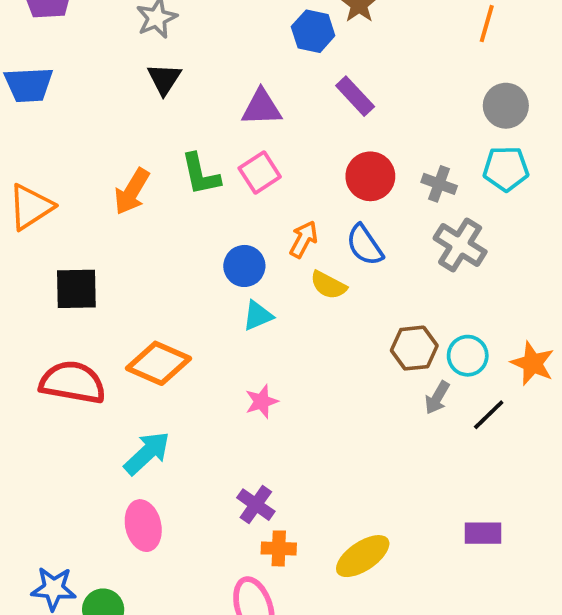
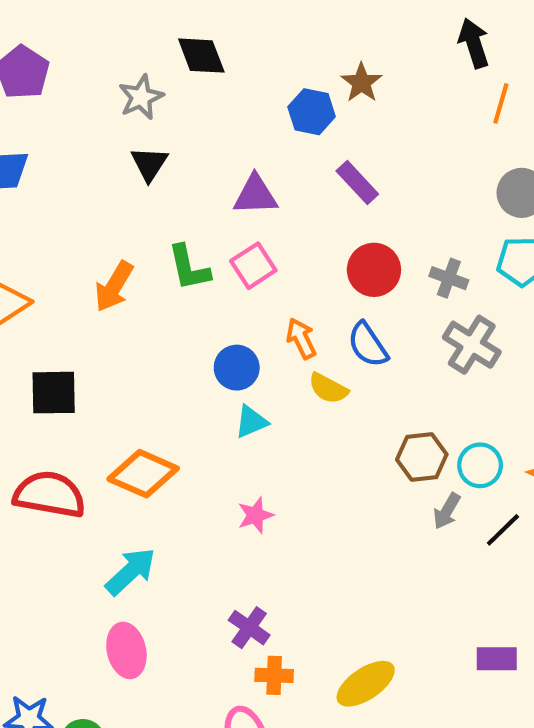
orange arrow: (304, 239) -> (301, 338), turned -54

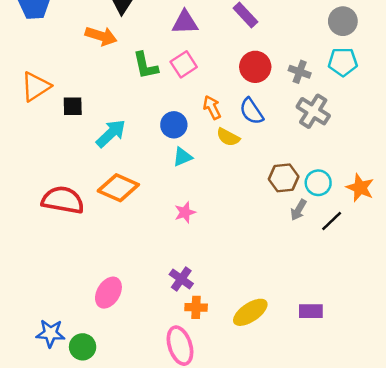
orange arrow: (114, 286) -> (101, 36), moved, turned -104
black square: (54, 393) -> (73, 106), moved, size x0.7
cyan arrow: (131, 571) -> (111, 133), moved
pink ellipse: (126, 650) -> (108, 293), turned 44
purple rectangle: (497, 659) -> (311, 311), moved

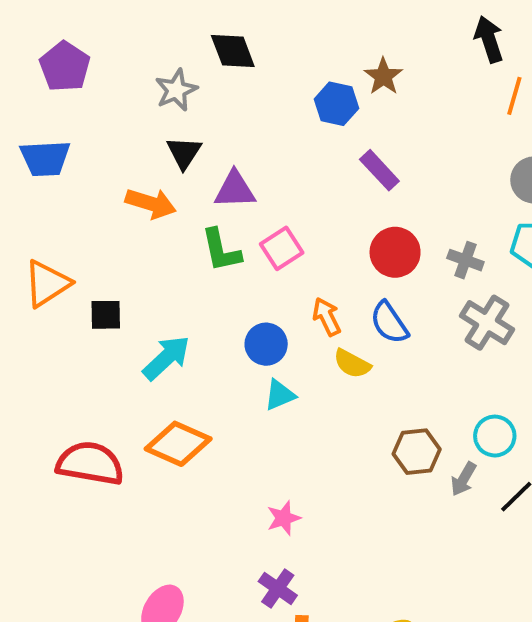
purple triangle: (185, 22) -> (235, 190), moved
brown hexagon: (284, 178) -> (417, 452), moved
pink star: (185, 212) -> (284, 518), moved

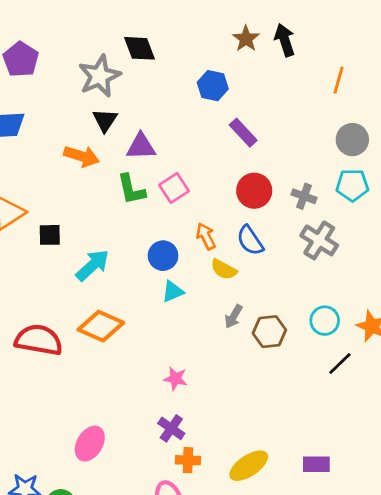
black arrow: (489, 39) -> (285, 40), moved
brown star: (383, 76) -> (246, 39), moved
gray star: (176, 90) -> (99, 76), size x1.4
gray arrow: (464, 479) -> (234, 316), moved
pink star: (284, 518) -> (175, 379), turned 30

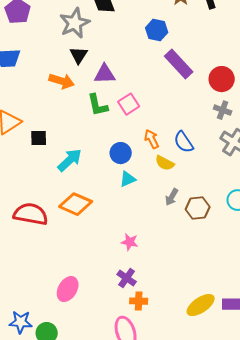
purple rectangle: (243, 133) -> (179, 64), size x1.4
red circle: (254, 191) -> (222, 79), moved
yellow ellipse: (249, 466) -> (201, 305), moved

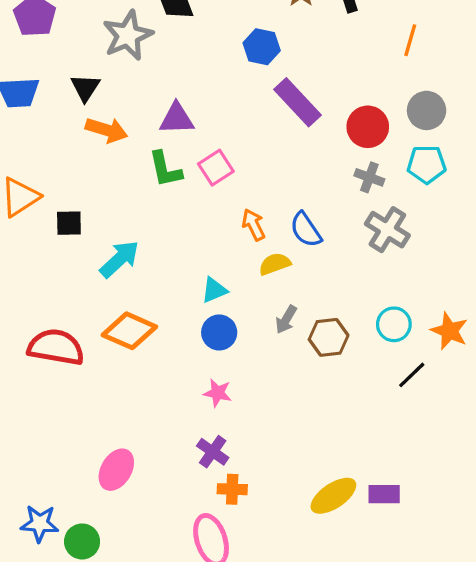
black triangle: (79, 55) -> (85, 88), moved
blue circle: (121, 153) -> (219, 332), moved
yellow semicircle: (165, 163) -> (275, 264), turned 132

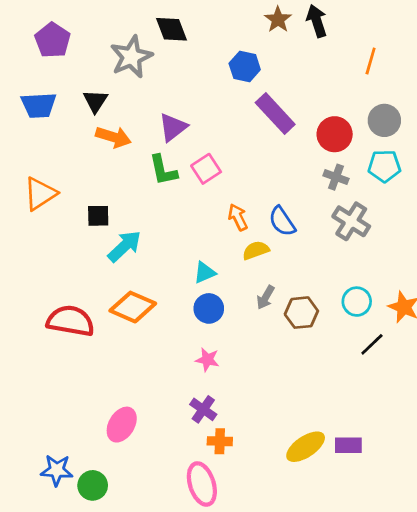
purple triangle: (177, 119) -> (173, 127), turned -36
black square: (69, 223) -> (98, 216), moved

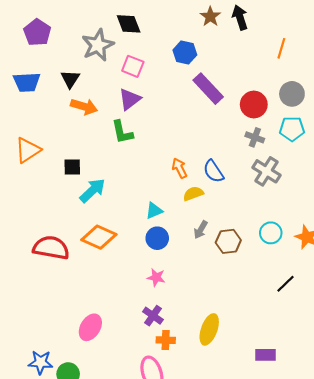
pink square: (206, 169) -> (133, 66), moved, turned -35
black line: (372, 344) -> (286, 284), moved
purple rectangle: (348, 445) -> (265, 355), moved
yellow ellipse: (306, 447) -> (209, 329), moved, turned -36

